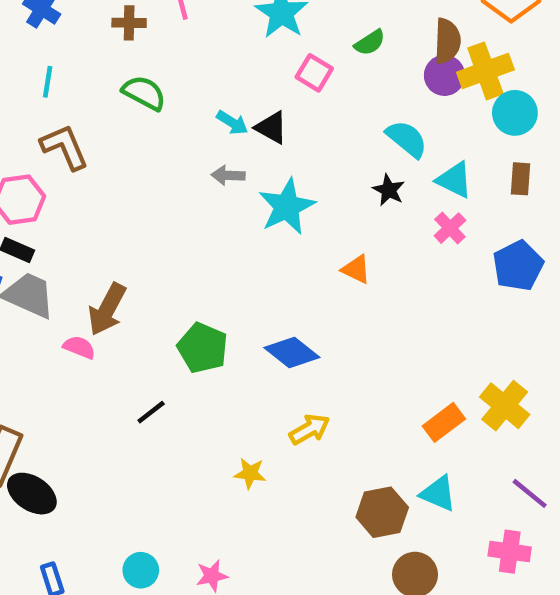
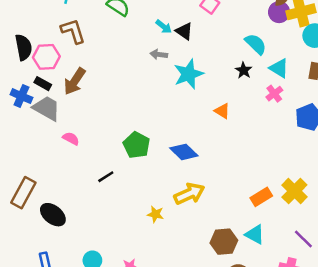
brown arrow: (107, 309) -> (75, 81), moved
yellow arrow: (309, 429) -> (189, 194), size x1.4
black ellipse: (32, 494) -> (53, 215), moved

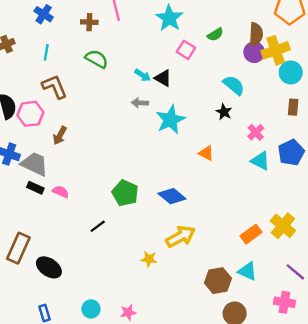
cyan triangle: (279, 68) -> (260, 161), moved
brown arrow: (75, 81) -> (60, 136), size x0.7
black rectangle: (43, 84) -> (35, 188), moved

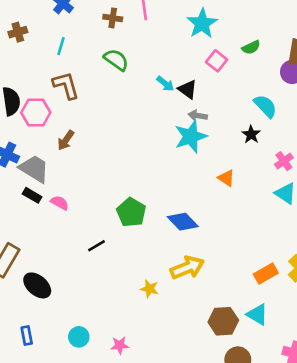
gray arrow: (140, 103) -> (198, 116), moved

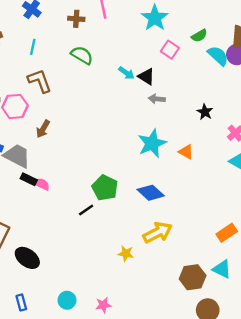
cyan semicircle: (265, 106) -> (218, 56), moved
cyan star: (191, 136) -> (152, 143), moved
black rectangle: (32, 195) -> (29, 179), moved
black line: (97, 246) -> (86, 210), moved

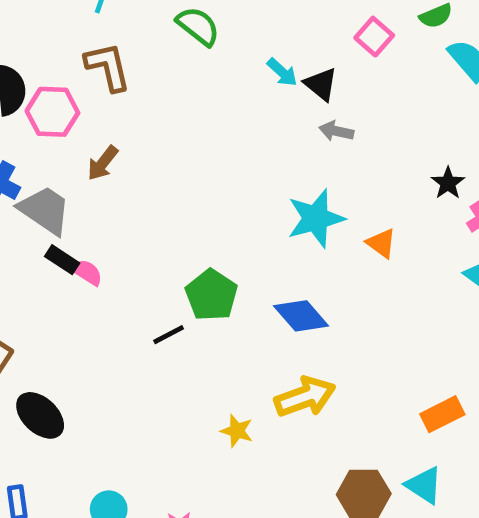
black star: (205, 112) -> (448, 183), moved

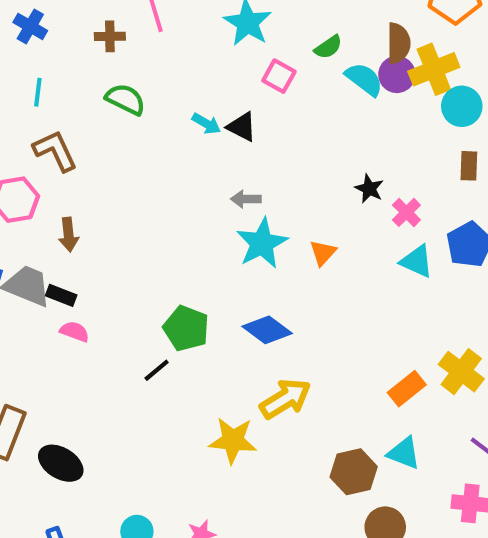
gray arrow: (336, 131) -> (246, 199), moved
brown arrow: (103, 163) -> (68, 235), turned -32
orange triangle: (381, 243) -> (323, 253), turned 48
black rectangle: (62, 260) -> (61, 295), moved
yellow star: (237, 431) -> (233, 440), size x1.6

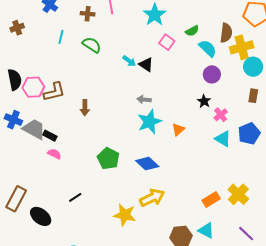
purple circle: (397, 74) -> (212, 74), moved
cyan line: (38, 92) -> (61, 37), moved
brown L-shape: (55, 151) -> (54, 92), moved, turned 95
brown arrow: (68, 235) -> (85, 108), moved
black line: (157, 370) -> (75, 197), moved

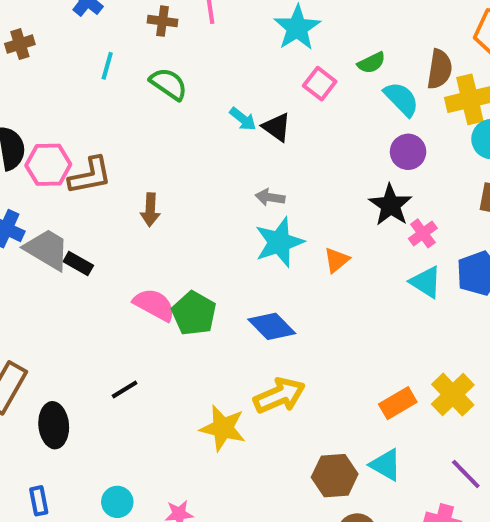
black star: (204, 101) -> (390, 205), size x1.5
pink semicircle: (54, 154) -> (154, 305), moved, size x1.5
black ellipse: (41, 216) -> (54, 425), turned 45

